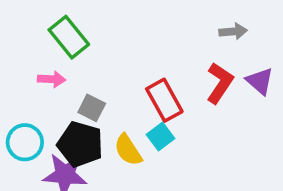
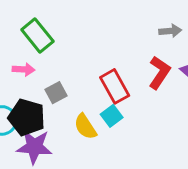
gray square: (92, 108) -> (56, 93), turned 35
black pentagon: (80, 144) -> (27, 117), moved

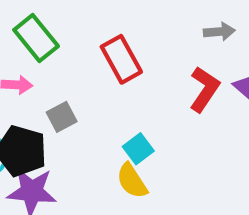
red rectangle: (115, 86) -> (121, 59), moved
yellow semicircle: (85, 127) -> (132, 181), moved

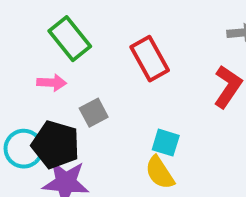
cyan square: (138, 149) -> (166, 143), turned -36

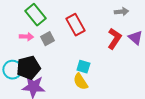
gray square: (94, 113) -> (47, 39), moved
black pentagon: (56, 145) -> (28, 68), turned -30

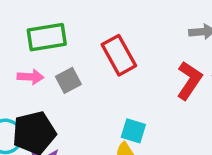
green rectangle: (35, 15) -> (47, 37), turned -60

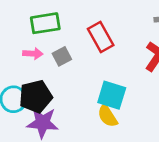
cyan square: (133, 131) -> (112, 95), size x1.5

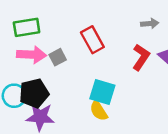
green rectangle: (45, 23) -> (27, 27), moved
pink arrow: (33, 54) -> (32, 55), size x1.6

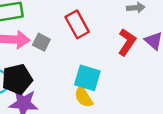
gray square: (58, 57) -> (41, 42), turned -35

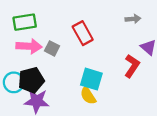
red L-shape: (127, 42) -> (132, 66), moved

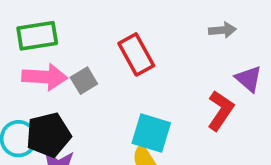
gray square: (52, 48) -> (84, 81), turned 32

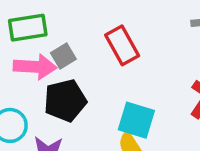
gray square: (84, 81) -> (63, 56), moved
black pentagon: (48, 135) -> (65, 101), moved

